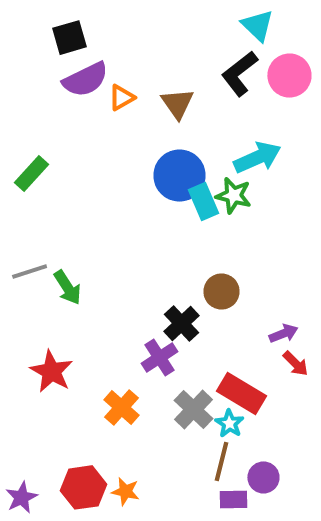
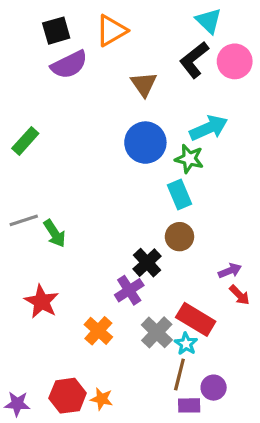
orange triangle: (122, 98) -> (111, 31), moved, size x1.5
cyan rectangle: (203, 202) -> (179, 194), moved
purple star: (22, 497) -> (17, 404), turned 30

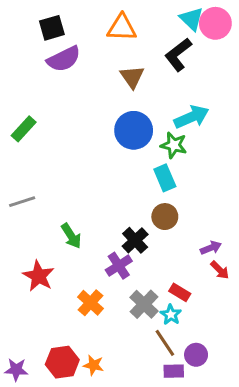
orange triangle: (111, 31) -> (122, 28), moved, turned 32
pink circle: (235, 61) -> (215, 23), moved
green arrow: (55, 233) -> (71, 236), moved
red rectangle: (196, 319) -> (180, 292), size x0.6
brown line: (179, 375) -> (165, 343), turned -48

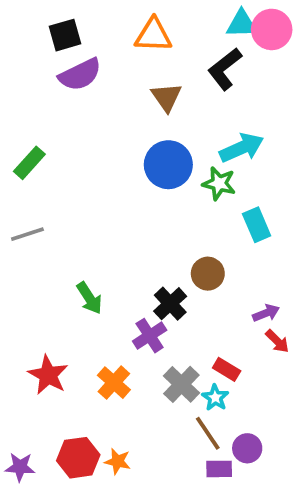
cyan triangle: (192, 19) -> (242, 24), turned -45
cyan rectangle: (165, 178) -> (257, 225), moved
gray line: (22, 202) -> (27, 234), moved
red star: (38, 276) -> (48, 375), moved

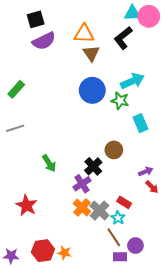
orange triangle: (153, 35) -> (84, 34), moved
orange cross: (114, 383) -> (82, 207), moved

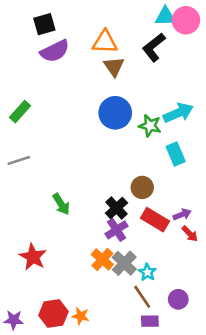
cyan arrow: (132, 81) -> (178, 113), moved
purple cross: (82, 184) -> (117, 230), moved
red rectangle: (124, 202) -> (155, 220), moved, size x1.5
purple circle: (135, 246) -> (178, 299), moved

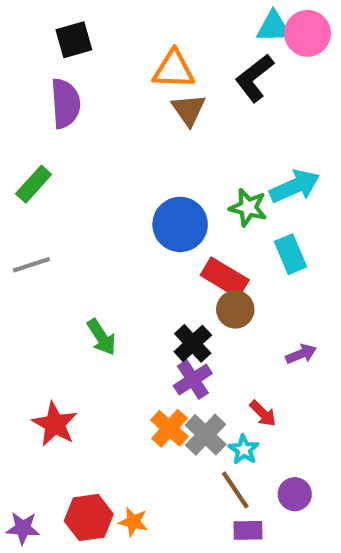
purple semicircle: (55, 51) -> (65, 103), moved, turned -68
blue circle: (115, 113) -> (180, 224), moved
red rectangle: (155, 220) -> (225, 278), moved
red arrow: (190, 234) -> (263, 413), moved

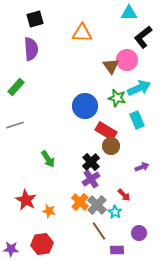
pink circle: (307, 33) -> (127, 60), moved
black L-shape: (254, 78) -> (143, 37), moved
brown triangle: (189, 110) -> (111, 66), moved
brown line: (235, 490) -> (99, 231), moved
orange star: (133, 522) -> (49, 211), moved

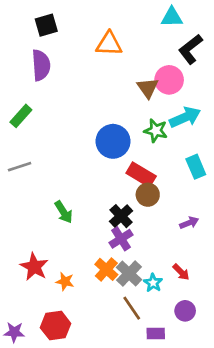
cyan rectangle: (137, 120) -> (196, 167), moved
red arrow: (124, 195) -> (181, 272), moved

